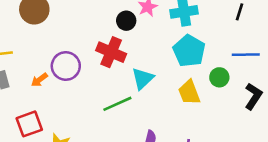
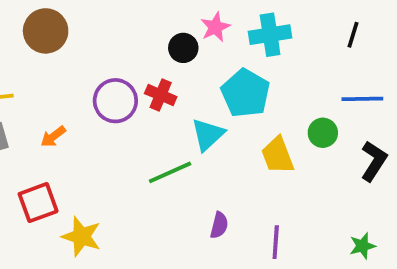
cyan pentagon: (189, 51) -> (246, 93), moved
red cross: (111, 52) -> (161, 95), size x0.7
purple circle: (66, 66) -> (115, 101), moved

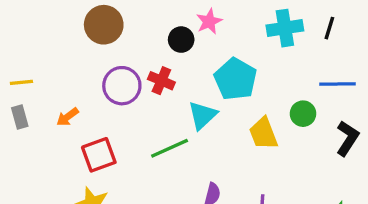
brown circle: (46, 31) -> (104, 25), moved
cyan cross: (270, 35) -> (285, 28), moved
red square: (38, 203) -> (99, 155), moved

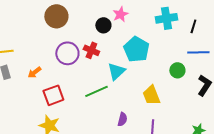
black line: (329, 28) -> (193, 26), moved
yellow trapezoid: (263, 133) -> (151, 95), moved

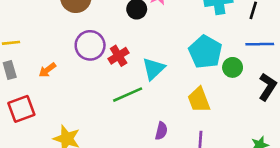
cyan pentagon: (136, 49) -> (205, 52), moved
red cross: (91, 50) -> (119, 56), moved, turned 35
red square: (53, 95) -> (21, 109), moved

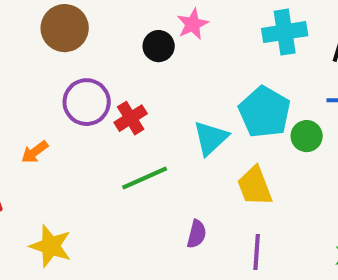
cyan triangle: (154, 69) -> (211, 138), moved
orange arrow: (47, 70) -> (35, 152), moved

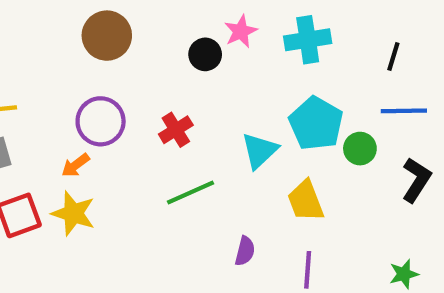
cyan cross: (285, 32) -> (308, 40), moved
purple circle: (87, 102) -> (101, 121), moved
yellow star: (51, 246) -> (73, 213), moved

